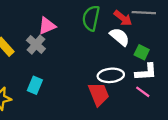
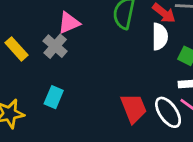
white semicircle: (120, 37) -> (160, 37), turned 50
white ellipse: (111, 75) -> (168, 112), moved, turned 60

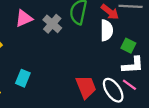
pink triangle: (69, 23) -> (24, 18), moved
gray cross: (55, 46) -> (52, 24), moved

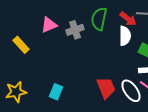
gray cross: (52, 24) -> (75, 30), turned 30
cyan rectangle: (23, 78) -> (56, 92), moved

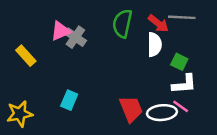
gray cross: (75, 30) -> (75, 37), moved, turned -36
white ellipse: (131, 91) -> (162, 113), turned -60
cyan rectangle: (56, 92) -> (69, 100), moved

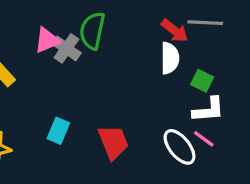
green semicircle: (122, 23) -> (92, 31), moved
red trapezoid: (131, 109) -> (113, 142), moved
white ellipse: (162, 113) -> (180, 147), turned 56

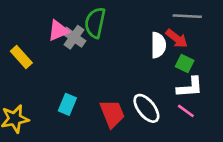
red arrow: (175, 31) -> (177, 39), moved
white ellipse: (180, 147) -> (146, 108), moved

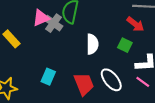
white semicircle: (158, 45) -> (92, 44), moved
green square: (185, 64) -> (125, 45), moved

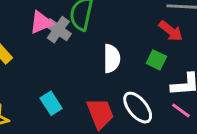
cyan rectangle: (48, 77) -> (51, 103), turned -56

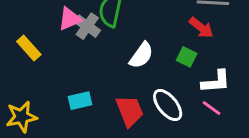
white semicircle: (112, 59) -> (141, 55), turned 36
cyan rectangle: (51, 103) -> (80, 101), turned -70

